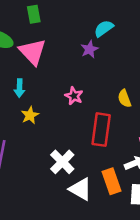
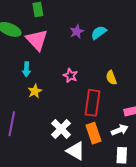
cyan semicircle: (104, 28) -> (99, 33), moved
purple star: (89, 49) -> (77, 32), moved
orange rectangle: (111, 181) -> (93, 133), moved

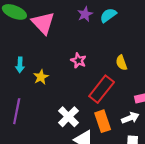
cyan arrow: (26, 69) -> (20, 65), moved
red rectangle: (92, 103) -> (102, 89), turned 30

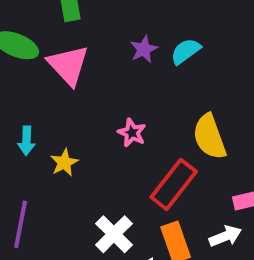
yellow semicircle: (121, 63) -> (209, 137), size x1.6

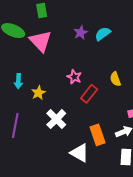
yellow semicircle: (209, 137) -> (115, 79), size x0.6
red rectangle: (174, 184) -> (89, 94), moved, size x0.7
white cross: (114, 234) -> (56, 119), moved

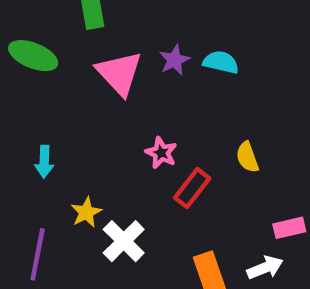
cyan semicircle: (103, 34) -> (221, 62), turned 49
pink triangle: (41, 41) -> (119, 73), moved
yellow star: (38, 93) -> (86, 212), moved

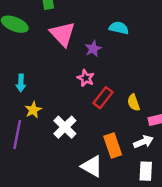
purple star: (174, 60) -> (93, 49), moved
yellow semicircle: (247, 157) -> (134, 103), moved
yellow star: (86, 212) -> (33, 110), moved

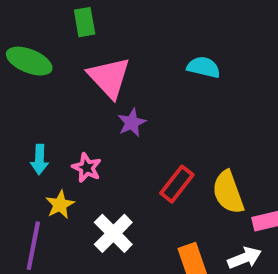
purple star: (93, 49) -> (132, 123), moved
pink star: (86, 78) -> (87, 168), moved
yellow semicircle: (134, 103) -> (228, 192), size x1.5

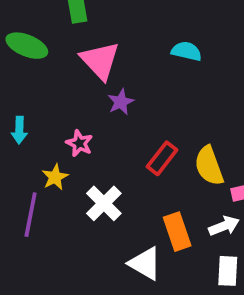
cyan arrow: (39, 159) -> (19, 130), moved

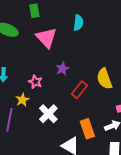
cyan semicircle: (186, 51) -> (78, 23), moved, turned 84
purple star: (121, 102) -> (62, 69), moved
yellow semicircle: (209, 166) -> (104, 79), moved

